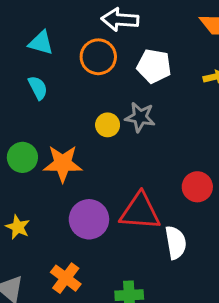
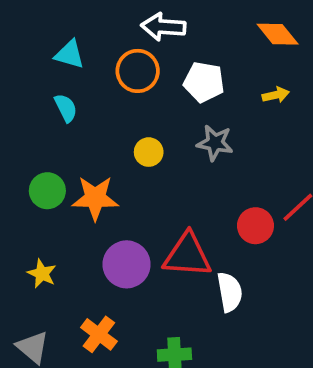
gray star: (140, 117) -> (215, 143), moved

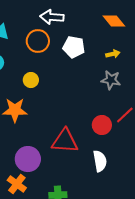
gray star: (215, 143) -> (111, 80), moved
yellow circle: (149, 152) -> (31, 80), moved
purple circle: (127, 264) -> (28, 159), moved
white semicircle: (230, 292) -> (100, 161), moved

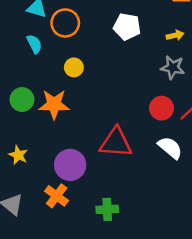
orange circle: (38, 41) -> (65, 23), moved
red circle: (102, 125) -> (162, 108), moved
white semicircle: (100, 161) -> (170, 148), moved, turned -40

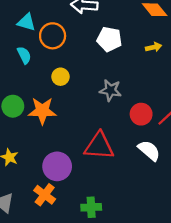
gray star: (173, 67) -> (110, 90), moved

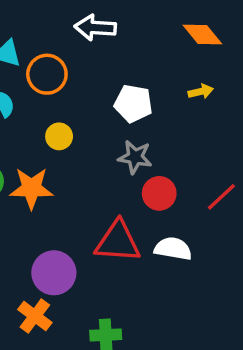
white pentagon: (109, 39) -> (133, 104), moved
red circle: (141, 114) -> (159, 193), moved
white semicircle: (149, 150) -> (173, 249), moved, turned -30

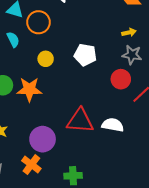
white pentagon: (133, 104) -> (85, 55), moved
gray star: (135, 157) -> (132, 55), moved
red circle: (159, 193) -> (121, 79), moved

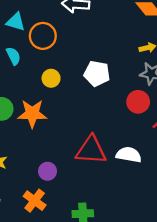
purple circle: (43, 139) -> (48, 171), size x0.6

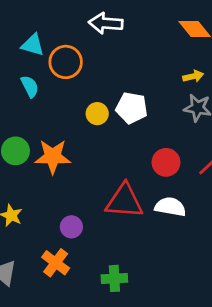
yellow circle: (51, 78) -> (97, 114), moved
red circle: (138, 102) -> (166, 162), moved

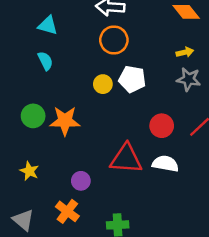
orange circle: (66, 62) -> (114, 40), moved

